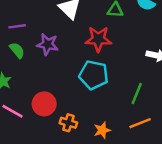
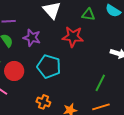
cyan pentagon: (94, 75) -> (49, 66), moved
red circle: (44, 104) -> (14, 71), moved

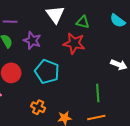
green triangle: (88, 15) -> (83, 22), moved
green line: (100, 83) -> (98, 93), turned -36

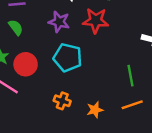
purple star: (32, 41) -> (59, 22), moved

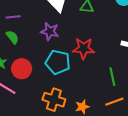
red star: (96, 21) -> (84, 48), moved
orange cross: (62, 101) -> (54, 100), size x1.5

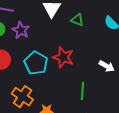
purple star: (50, 31) -> (21, 30), moved

